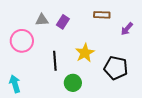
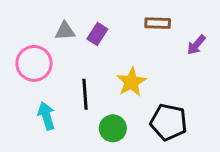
black pentagon: (116, 68) -> (169, 122), moved
cyan arrow: (15, 84) -> (46, 116), moved

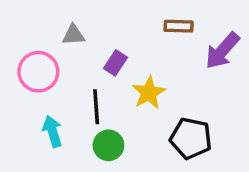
purple rectangle: (97, 34) -> (115, 63), moved
purple arrow: (196, 45) -> (222, 51), size x1.6
green circle: (113, 128) -> (108, 145), moved

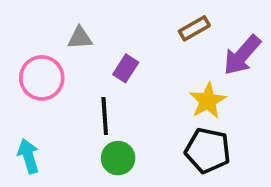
brown rectangle: (179, 26) -> (194, 28), turned -32
yellow star: (149, 93) -> (208, 101), moved
cyan arrow: (52, 131) -> (28, 156), moved

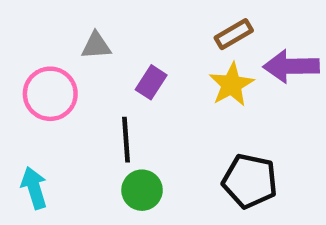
purple arrow: (242, 55) -> (291, 66), turned 48
yellow star: (208, 101) -> (231, 85), moved

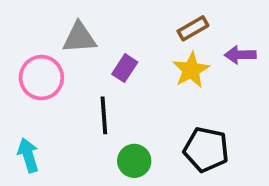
gray triangle: (96, 46) -> (79, 38), size x1.4
purple arrow: (291, 66) -> (240, 55), size x0.7
green circle: (142, 190) -> (134, 161), moved

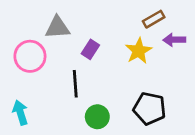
brown rectangle: (193, 28) -> (154, 19), moved

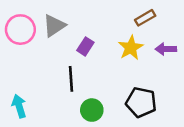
gray triangle: (57, 27) -> (54, 26), turned -30
purple arrow: (174, 40) -> (166, 49), moved
pink circle: (30, 56) -> (20, 30), moved

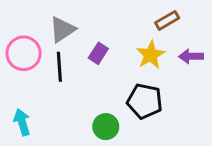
pink circle: (20, 30) -> (24, 53), moved
black line: (71, 79) -> (59, 67), moved
black pentagon: (141, 102) -> (145, 101), moved

